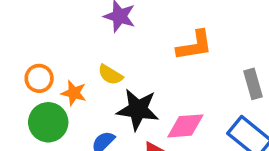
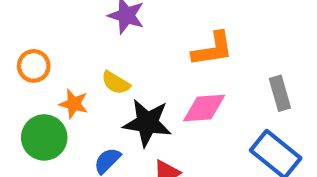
orange circle: (39, 78) -> (34, 66), moved
pink diamond: (185, 126) -> (204, 108), moved

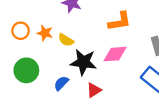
orange star: (74, 104) -> (45, 33), moved

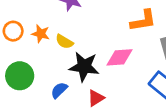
orange L-shape: (120, 21) -> (143, 21), moved

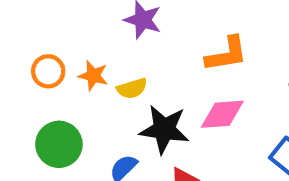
orange L-shape: (143, 21) -> (227, 54), moved
yellow semicircle: (64, 42) -> (132, 88), turned -48

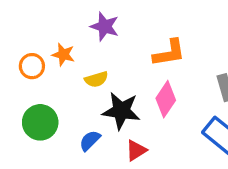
orange star: (93, 76) -> (63, 55), moved
pink diamond: (222, 114) -> (166, 99), turned -52

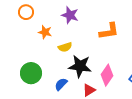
orange circle: (32, 66) -> (26, 12), moved
pink diamond: (166, 99) -> (107, 75), moved

